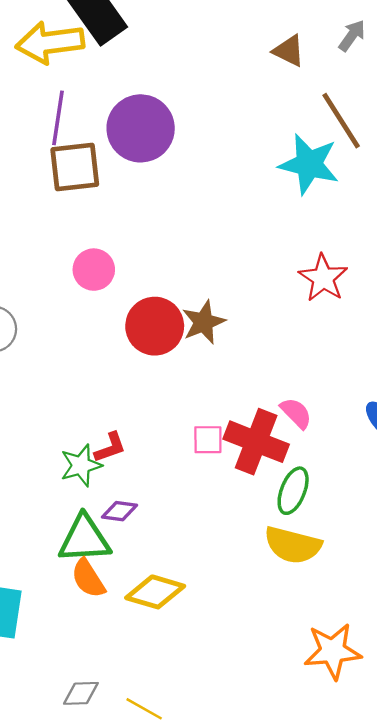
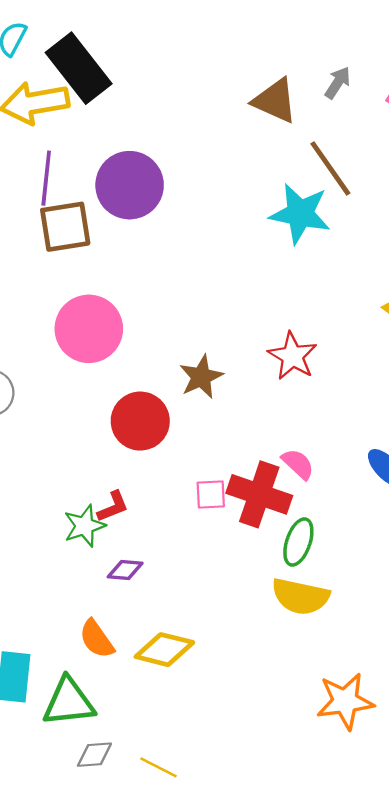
brown triangle: (289, 51) -> (275, 101), size x1.4
pink circle: (94, 270) -> (89, 329), size x1.6
red star: (323, 278) -> (292, 356), moved
red circle: (155, 326) -> (140, 421), moved
green triangle: (84, 539) -> (69, 702), moved

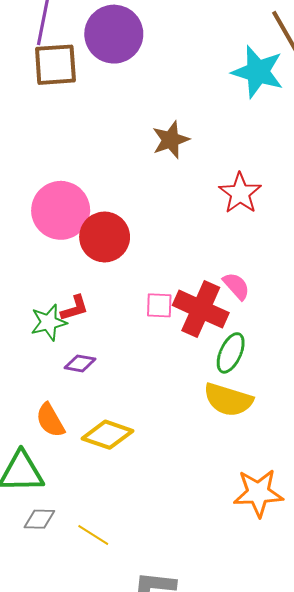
pink circle: (89, 329) -> (61, 210), moved
brown star: (201, 377) -> (171, 140), moved

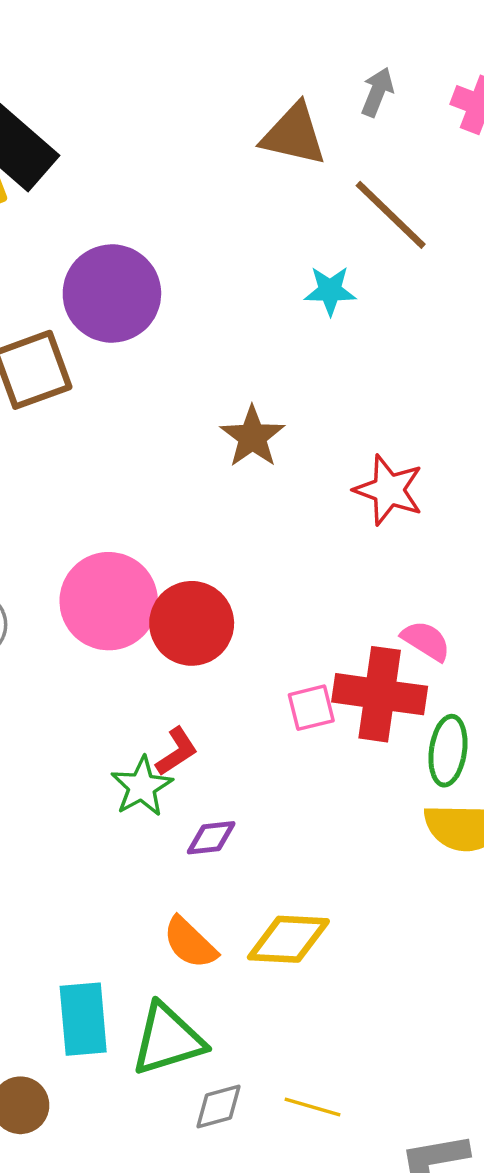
cyan star: (258, 72) -> (330, 291), moved, size x0.6

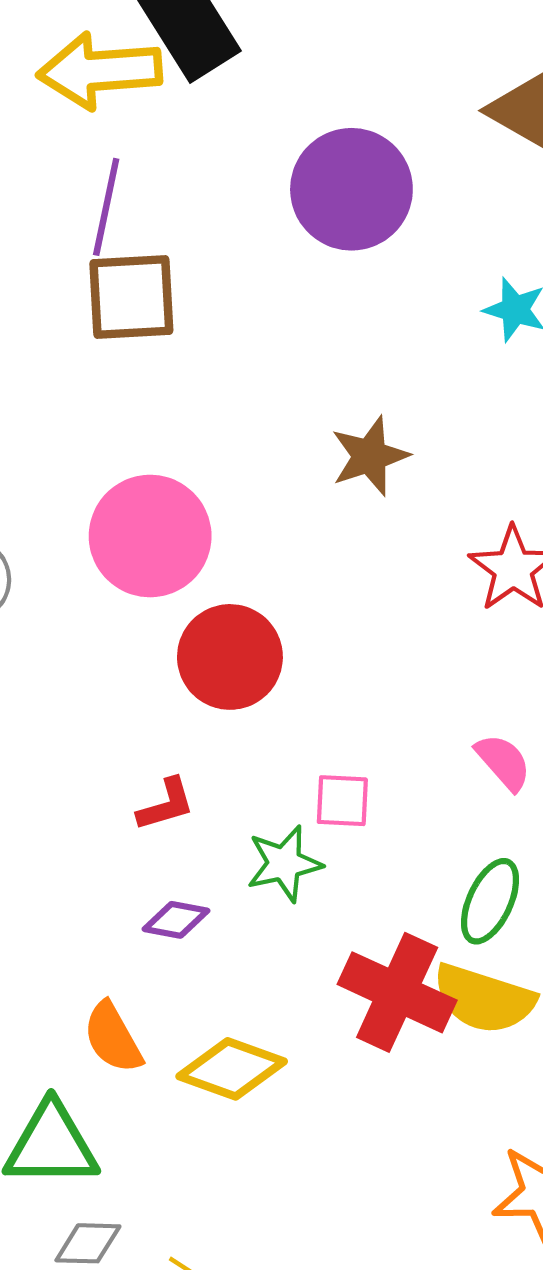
purple circle: (112, 294) -> (351, 189), moved
pink circle: (109, 601) -> (150, 536), moved
red cross: (380, 694) -> (397, 992), moved
green star: (142, 787) -> (284, 864), moved

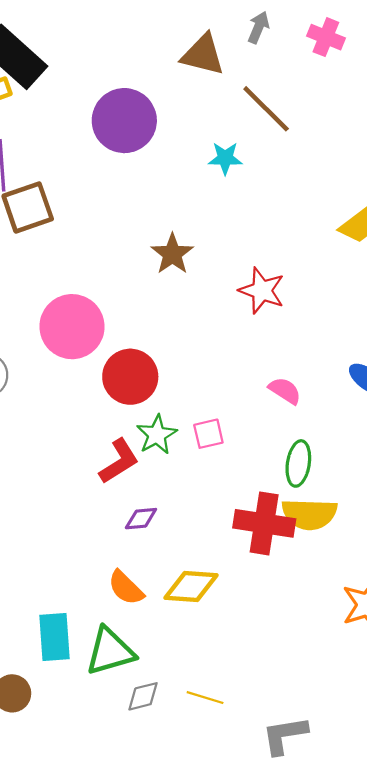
red L-shape: (166, 805) -> (119, 461), size x1.4
green star: (284, 864) -> (157, 435), moved

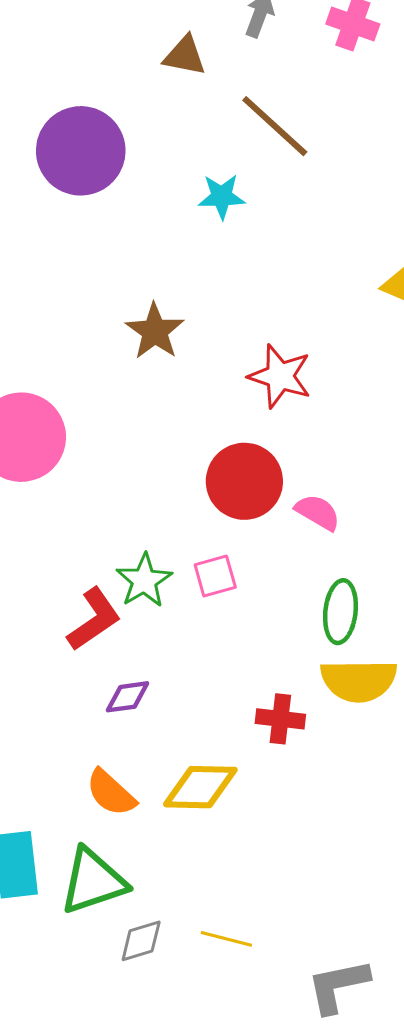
brown triangle: (203, 55) -> (185, 56), size x0.7
red circle: (130, 377) -> (244, 481), moved
red cross: (264, 523) -> (280, 719), moved, size x0.6

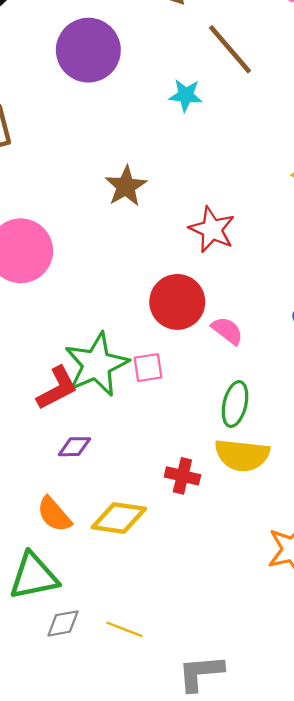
green star: (144, 581) -> (97, 365), size x1.6

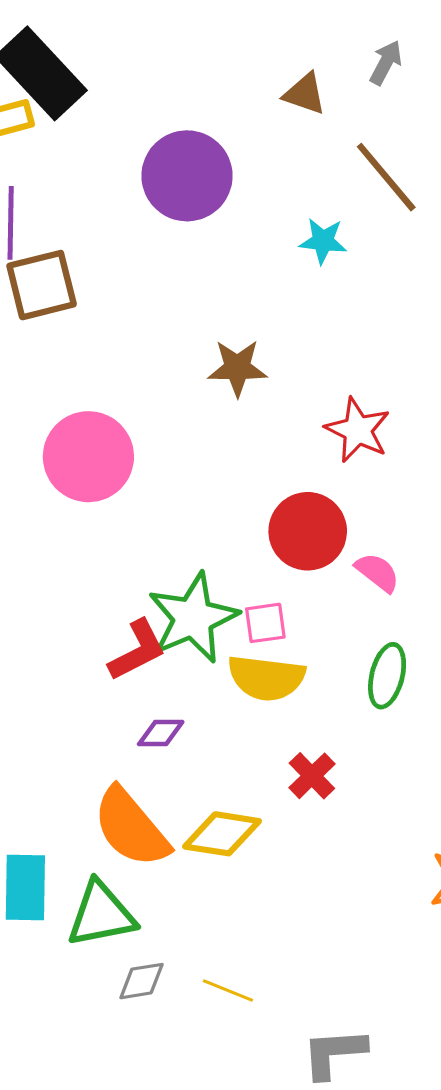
brown star: (126, 186) -> (237, 368), turned 30
yellow semicircle: (242, 455) -> (266, 678), moved
red cross: (182, 476) -> (312, 776), turned 32
orange semicircle: (54, 514) -> (131, 828), size x1.6

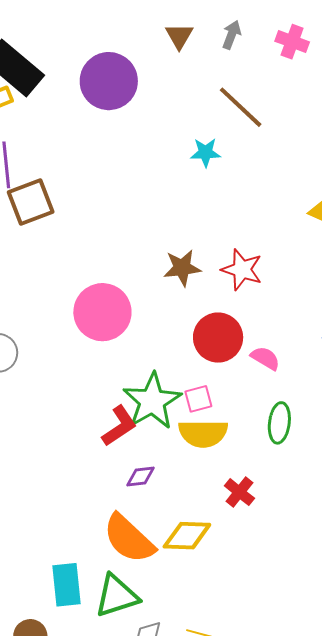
brown triangle: (305, 94) -> (179, 36), moved, turned 48
purple circle: (187, 176) -> (109, 81), moved
brown star: (237, 368) -> (182, 268), moved
pink circle: (88, 457) -> (102, 312), moved

